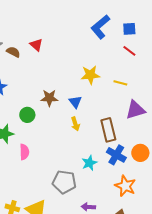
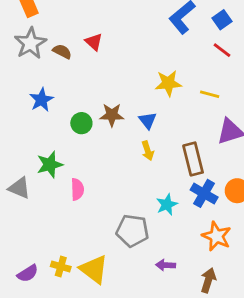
blue square: (129, 29) -> (222, 20), turned -32
green circle: (27, 115) -> (81, 123), moved

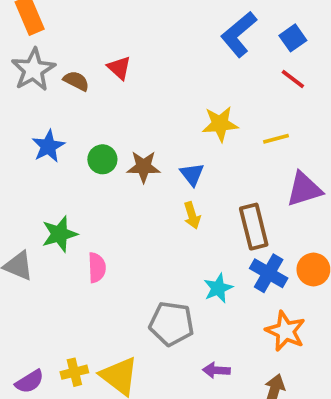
yellow line: (210, 94) -> (276, 139), turned -30
green circle: (81, 123) -> (102, 159), moved
yellow cross: (61, 267) -> (74, 372), turned -30

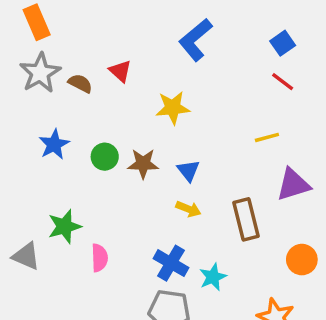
blue L-shape: (239, 34) -> (195, 40), moved
yellow star: (220, 124) -> (173, 108), moved
yellow arrow: (192, 215) -> (188, 209), turned -50
blue cross: (269, 273) -> (171, 263), moved

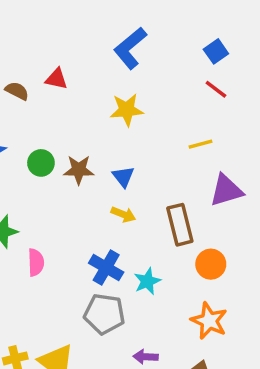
red triangle: (120, 71) -> (56, 79), turned -30
yellow star: (173, 108) -> (127, 110), moved
orange circle: (302, 260) -> (211, 264), moved

